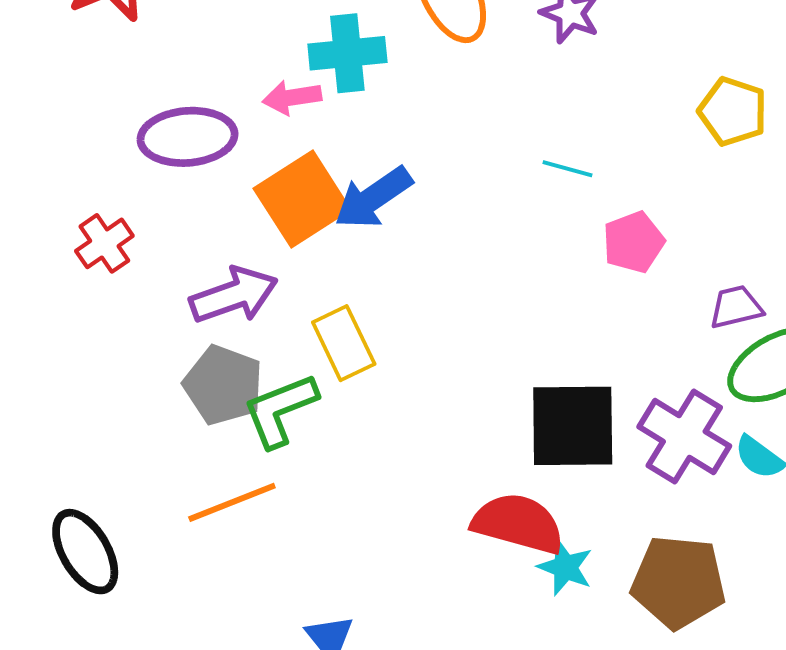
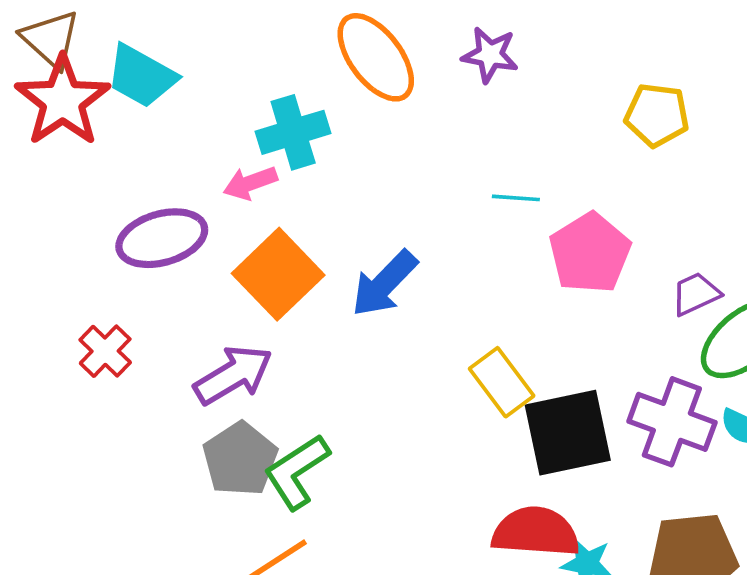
blue arrow: (373, 198) -> (384, 284), moved
pink pentagon: (634, 242) -> (590, 253), size x1.4
yellow rectangle: (344, 343) -> (502, 382), moved
gray pentagon: (223, 385) -> (240, 459), turned 30

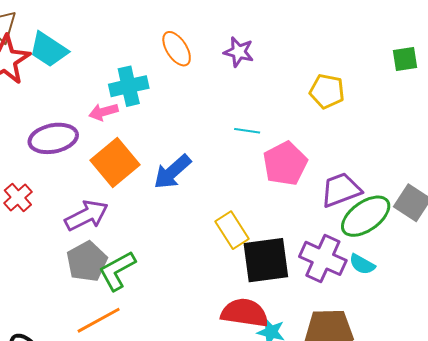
orange ellipse: (376, 57) -> (177, 49), size x0.7
purple trapezoid: (696, 294) -> (341, 190), size x1.5

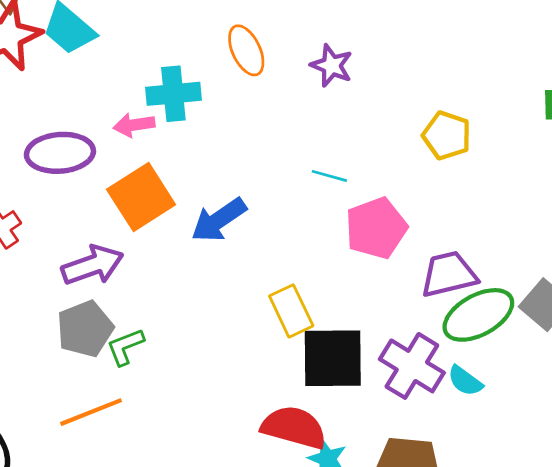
green L-shape: (117, 271) -> (125, 347), size x0.7

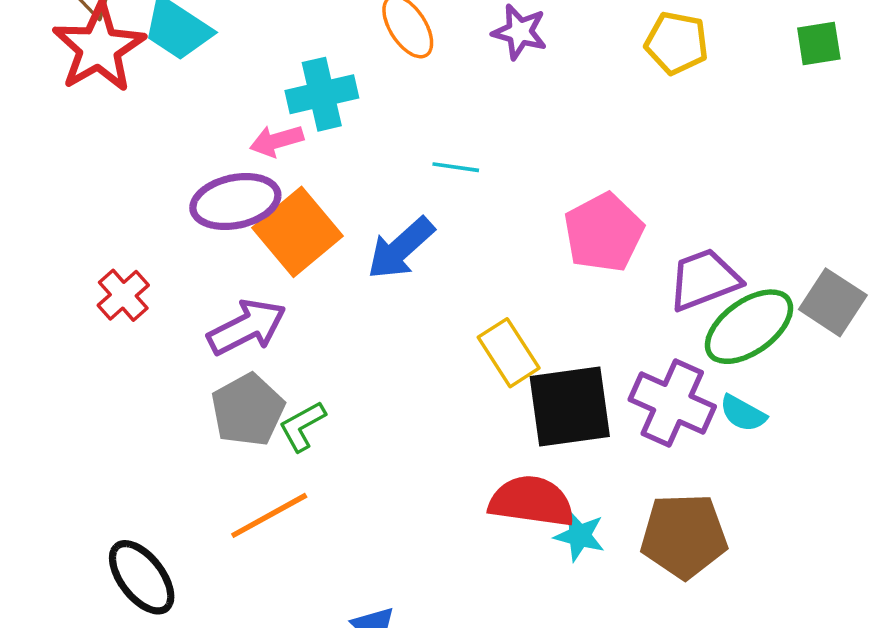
yellow pentagon: (447, 135) -> (677, 43), moved
purple ellipse: (60, 153) -> (235, 202), moved
cyan line: (329, 176) -> (456, 167), moved

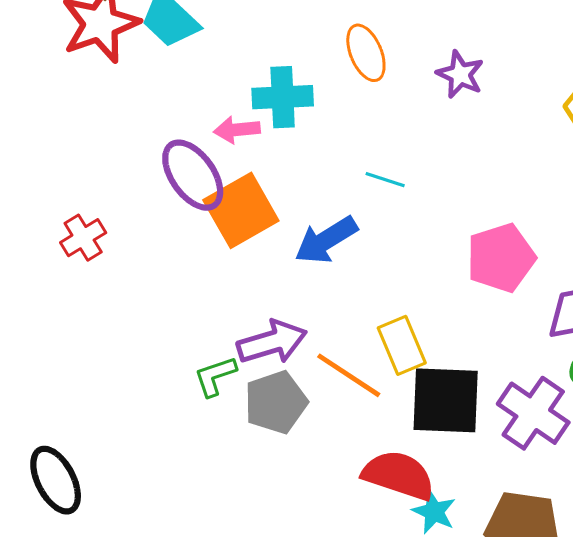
purple ellipse: (235, 202) -> (193, 175), turned 56
purple arrow: (247, 327) -> (272, 342), moved
gray pentagon: (248, 410) -> (276, 402), moved
orange line: (269, 515) -> (349, 375), moved, turned 52

